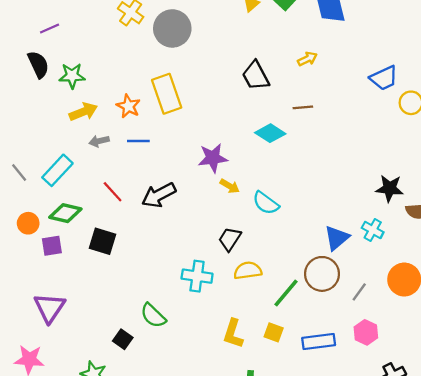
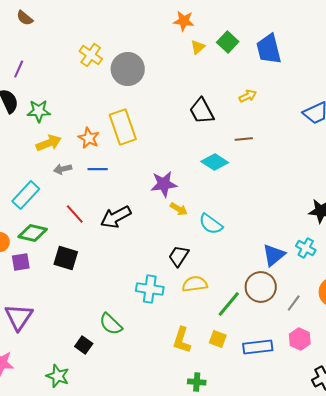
purple line: (50, 28) -> (19, 69), turned -42

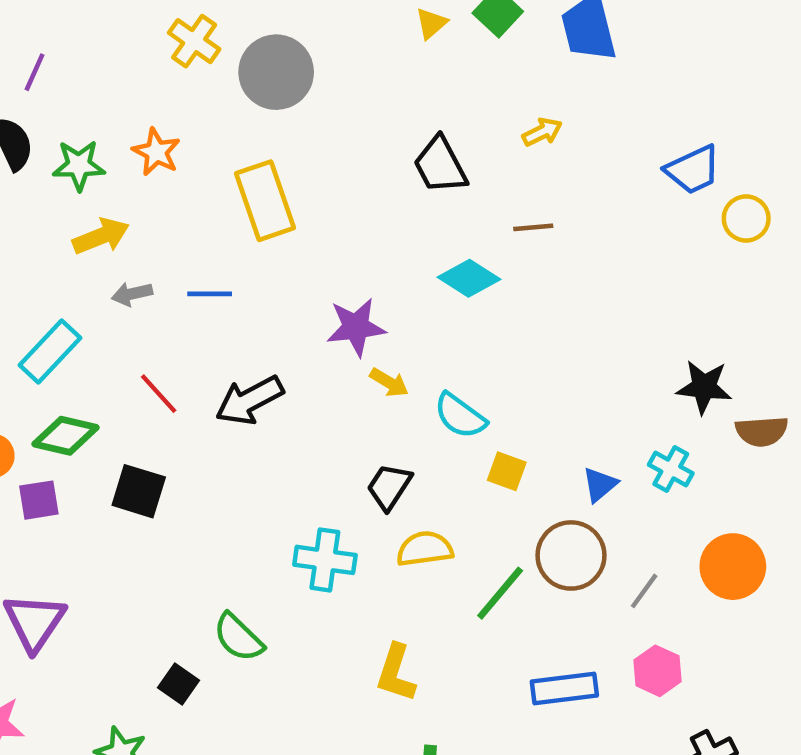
orange star: (89, 138) -> (156, 152), moved
blue triangle: (274, 255) -> (600, 485), size x0.7
yellow square: (218, 339) -> (507, 471), moved

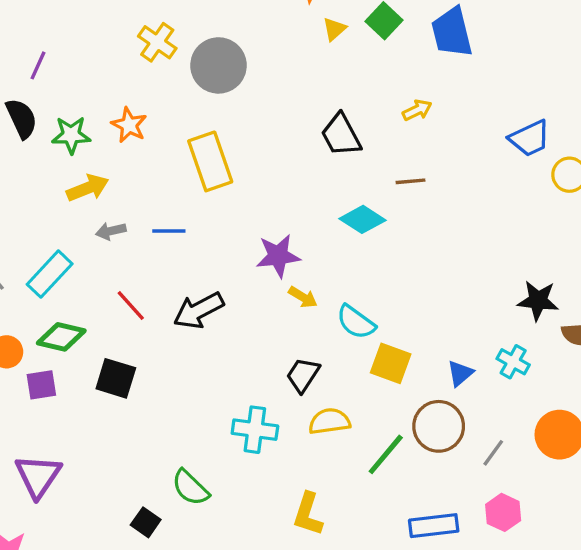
yellow square: (507, 471) -> (391, 363), size x1.4

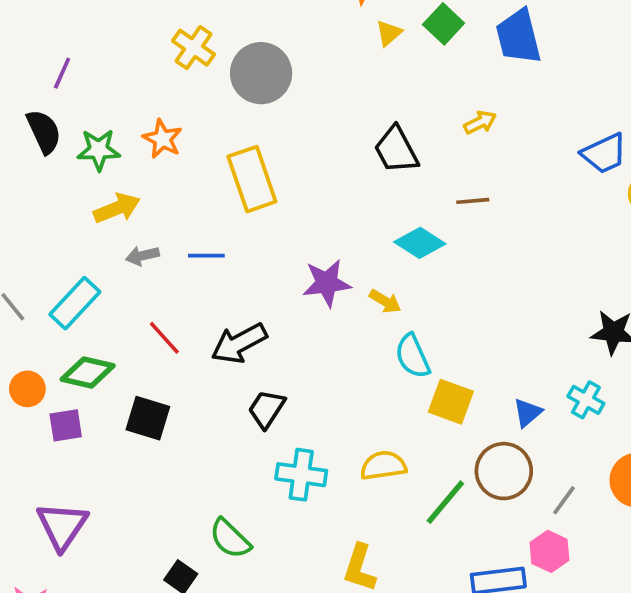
yellow arrow: (303, 297) -> (385, 301), moved
cyan semicircle: (356, 322) -> (413, 356), turned 30
black trapezoid: (303, 375) -> (267, 409), moved
pink hexagon: (503, 512) -> (549, 551), moved

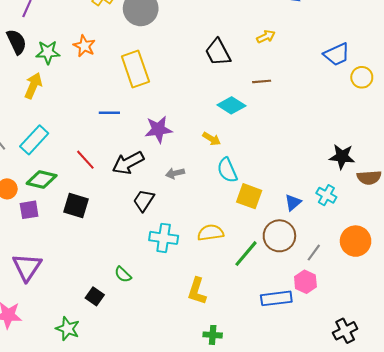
yellow arrow: (117, 208) -> (33, 86), moved, turned -45
gray arrow: (142, 256) -> (175, 173), moved
purple star: (327, 283) -> (158, 129), moved
green semicircle: (230, 539) -> (123, 274), size x0.7

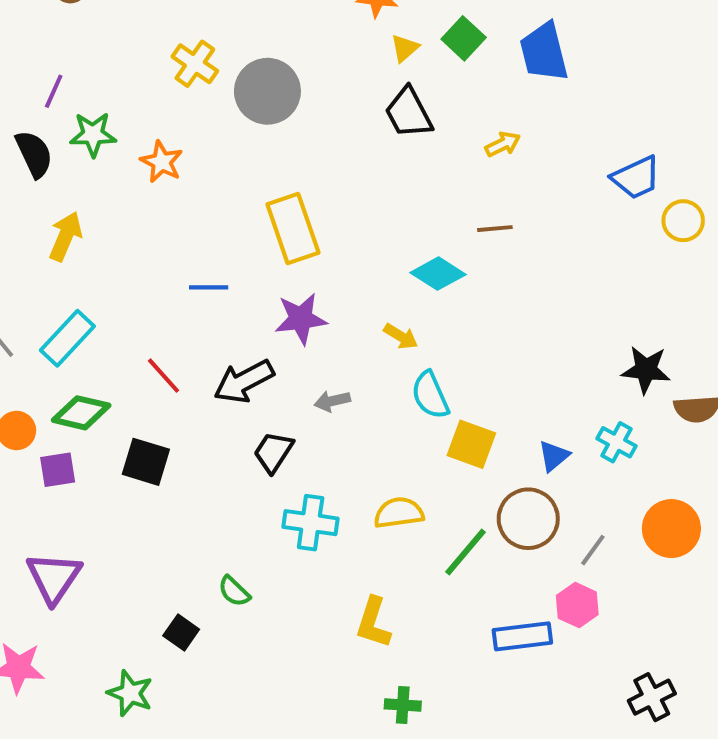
green star: (48, 52) -> (93, 134), moved
black trapezoid: (218, 52) -> (409, 113), moved
yellow rectangle: (135, 69) -> (293, 229), moved

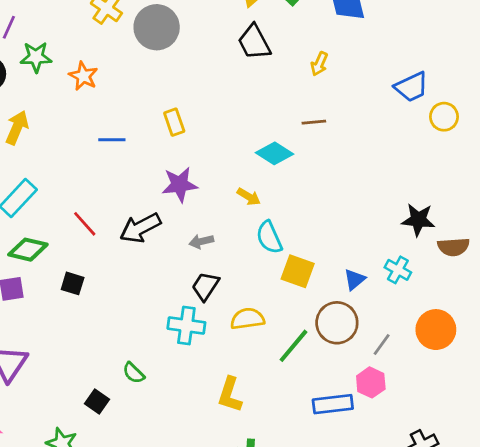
yellow arrow: (503, 144) -> (319, 64), turned 140
yellow rectangle: (293, 229) -> (174, 122), size x0.6
blue line: (209, 287) -> (112, 140), moved
black trapezoid: (273, 452) -> (205, 286), moved
black square: (146, 462) -> (73, 283), size x0.7

